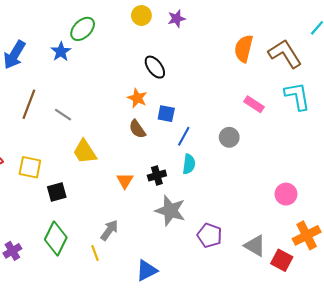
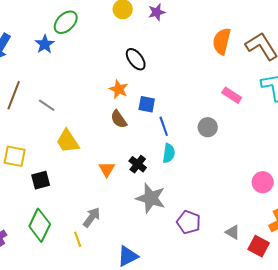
blue line: (184, 136) -> (164, 126), turned -48
black cross: (157, 176) -> (138, 164), turned -36
gray triangle: (255, 246) -> (233, 232), size x0.7

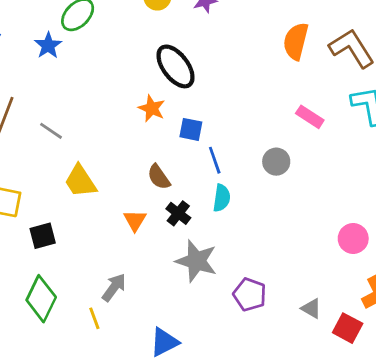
black ellipse: (136, 59) -> (176, 66), size x1.4
brown semicircle: (119, 119) -> (159, 177), moved

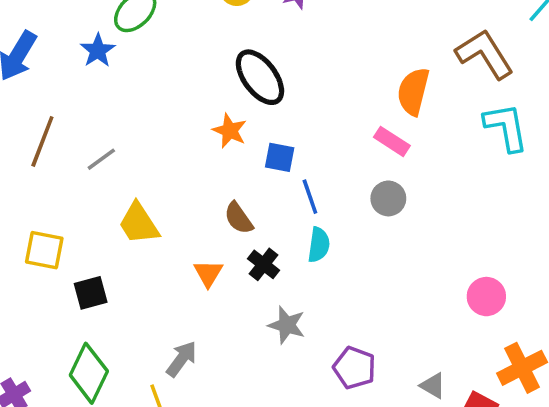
orange semicircle: (296, 41) -> (413, 91), moved
pink rectangle: (310, 117) -> (392, 141), moved
gray line: (51, 131) -> (101, 159), turned -70
gray star: (196, 261) -> (287, 325), size x0.7

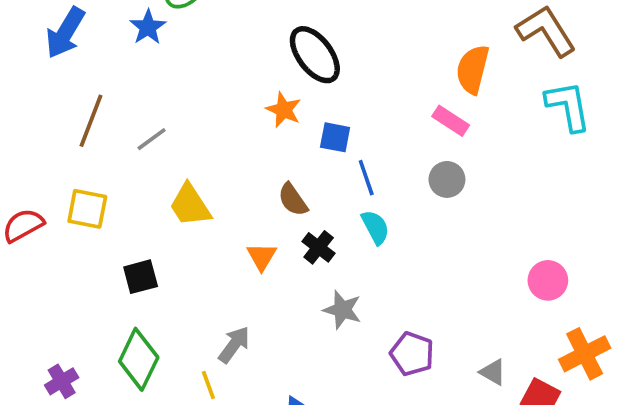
cyan semicircle: (319, 245) -> (375, 227), turned -36
yellow square: (44, 250) -> (87, 209), moved

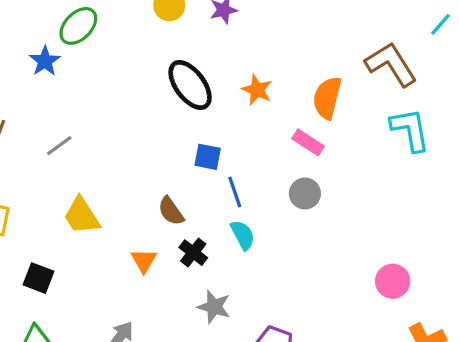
orange star: (284, 110) -> (257, 90), moved
gray line: (152, 139) -> (59, 146), moved
black square: (141, 277) -> (38, 278), turned 36

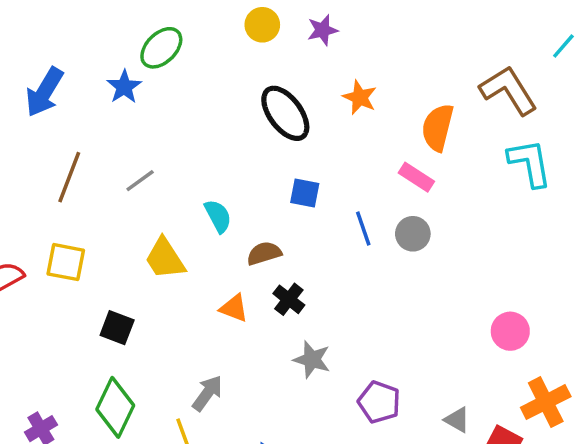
orange star: (257, 90) -> (360, 97), moved
blue line: (235, 192) -> (363, 228), moved
brown semicircle: (171, 211) -> (264, 253), turned 108
cyan semicircle: (243, 235) -> (218, 216), moved
orange triangle: (144, 261) -> (234, 308), turned -40

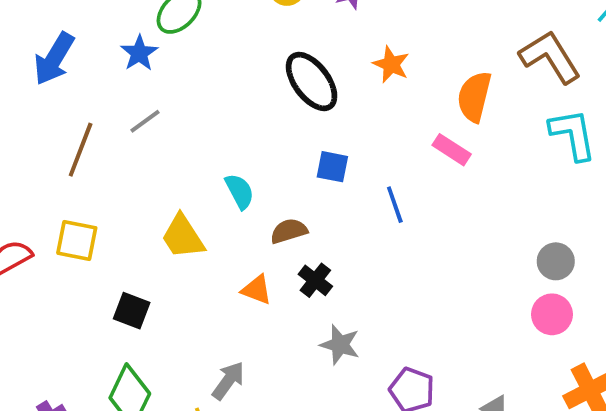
gray line: (140, 181) -> (145, 121), moved
gray circle: (413, 234) -> (556, 261), moved

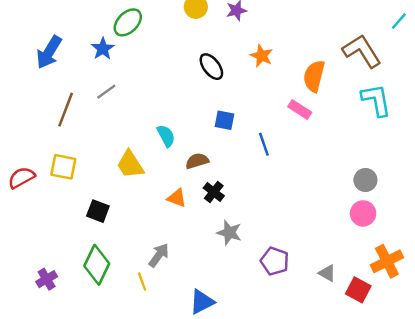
black ellipse: (312, 81) -> (211, 67), size x0.7

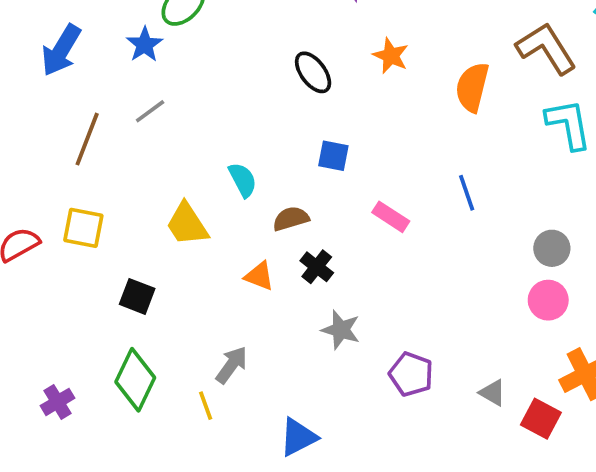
pink rectangle: (300, 110) -> (391, 217), moved
blue line: (264, 144) -> (467, 193), moved

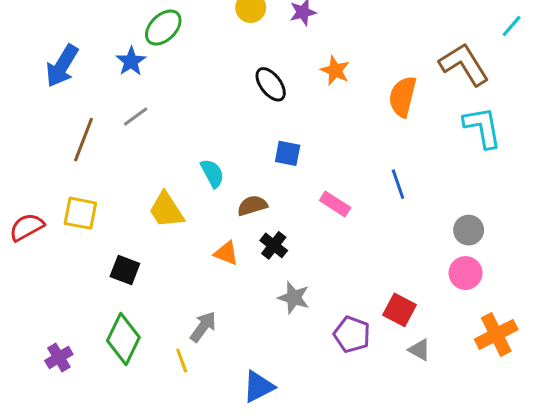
red square: (541, 419) -> (400, 310), moved

